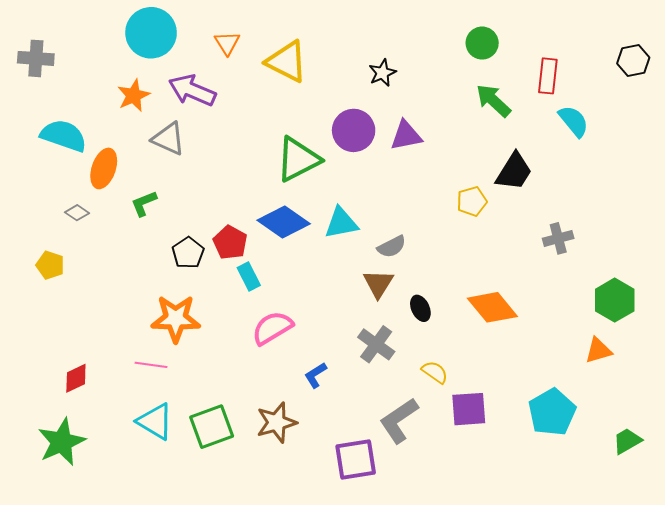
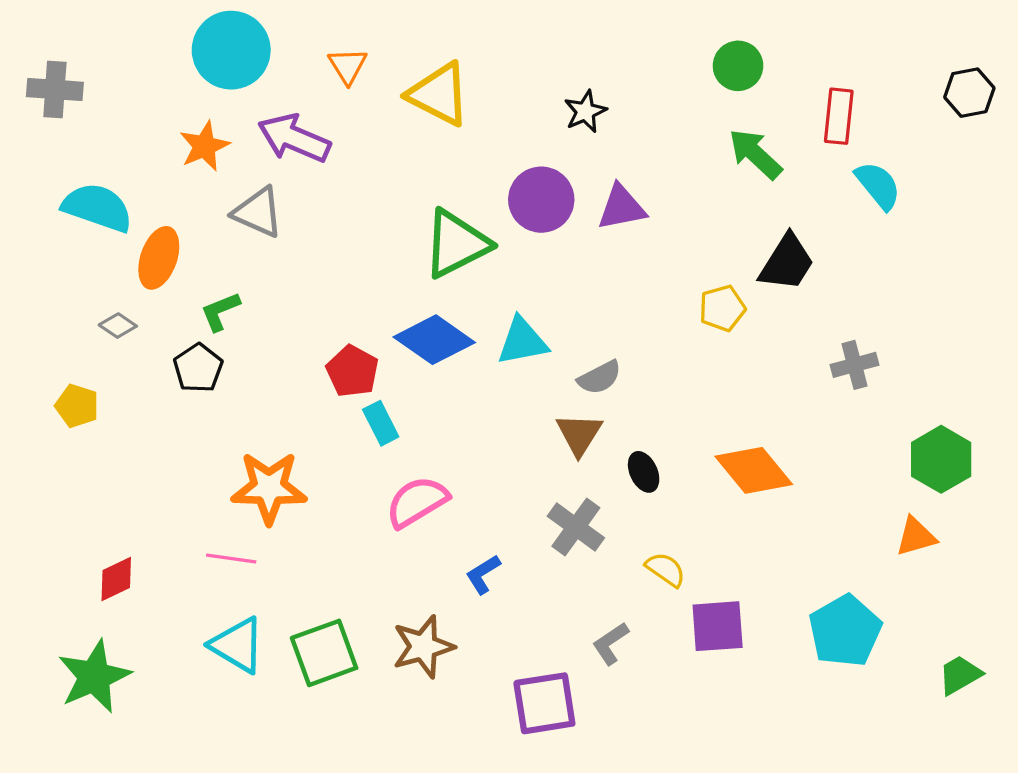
black pentagon: (188, 253) -> (198, 368), moved
gray L-shape: (399, 420) -> (611, 644), size x0.6

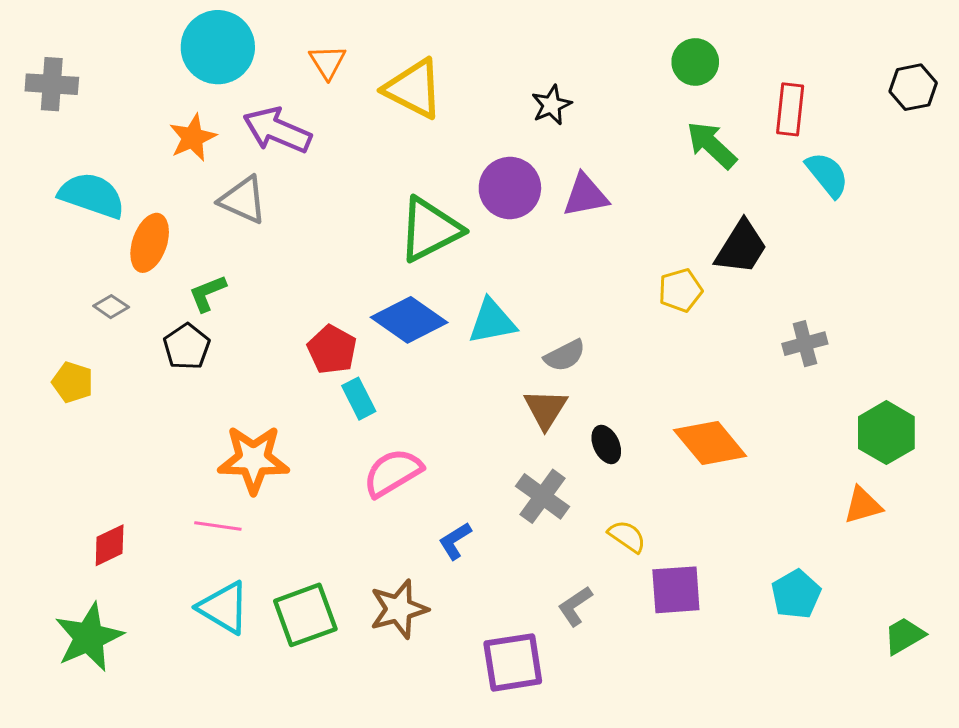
cyan pentagon: (845, 631) -> (796, 594), size x0.7

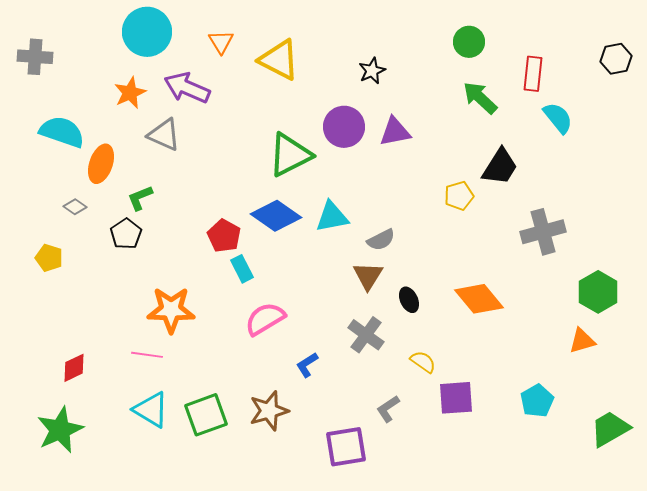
gray cross: (805, 344) -> (543, 232), size x1.5
green trapezoid: (904, 636) -> (610, 429), size x1.4

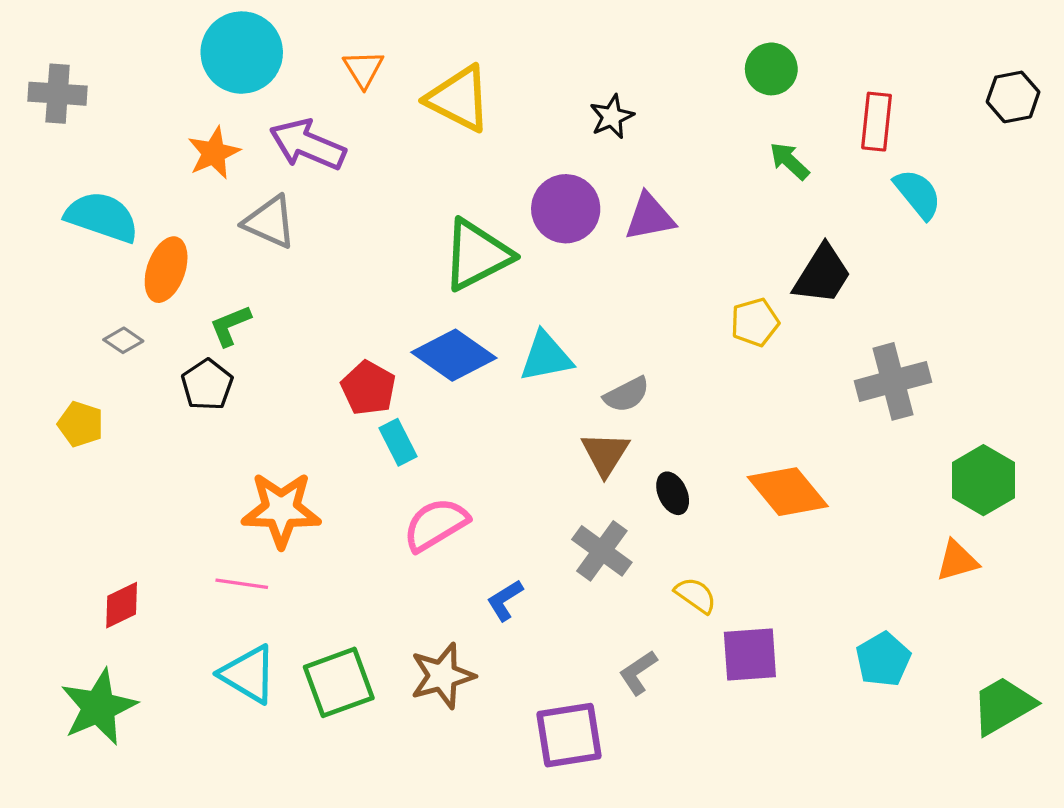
green arrow: (480, 98) -> (789, 161), size x0.7

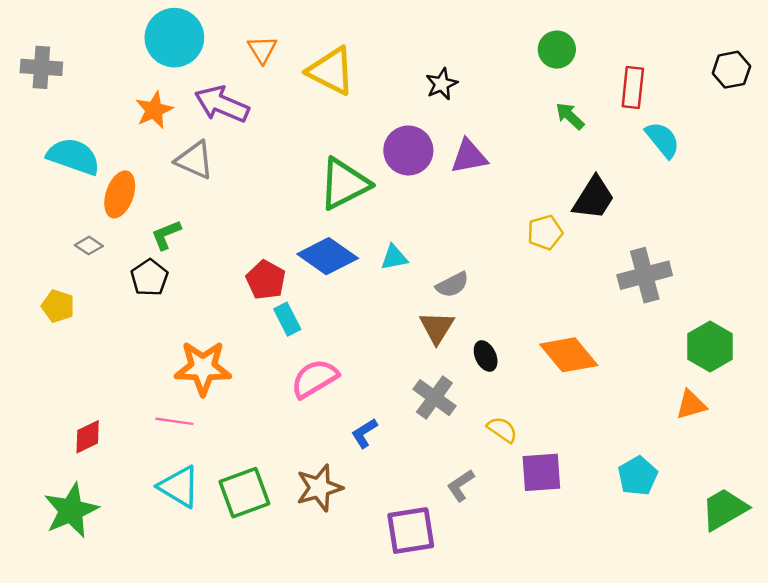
cyan triangle: (546, 357) -> (394, 257), size x0.7

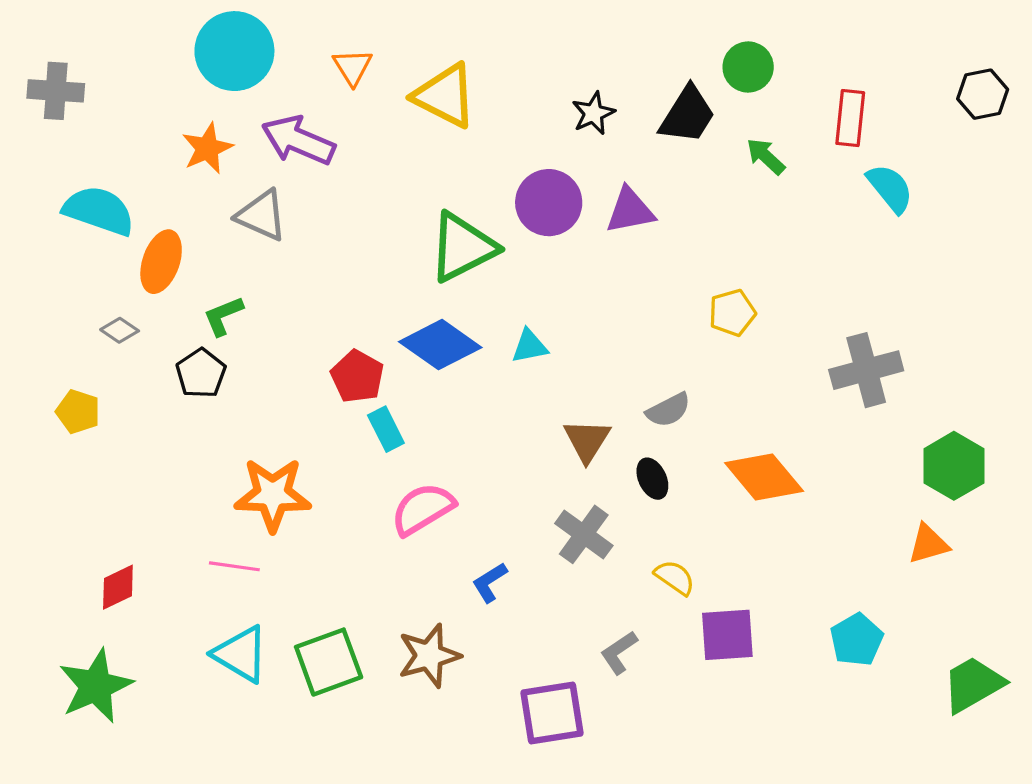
black trapezoid: (594, 198) -> (687, 115), moved
gray semicircle: (452, 285) -> (668, 410), moved

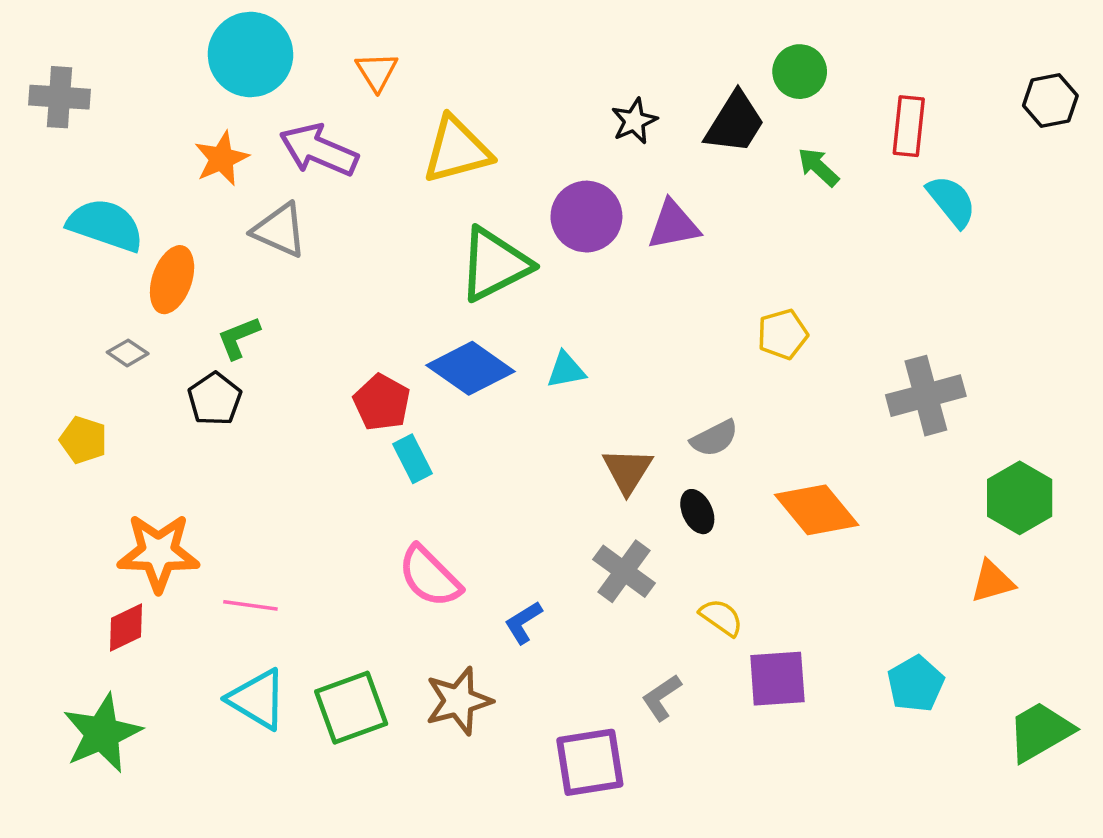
yellow triangle: (445, 96) -> (457, 150), moved, turned -42
orange star: (273, 495) -> (158, 553), moved
pink semicircle: (423, 509) -> (430, 576), moved, turned -104

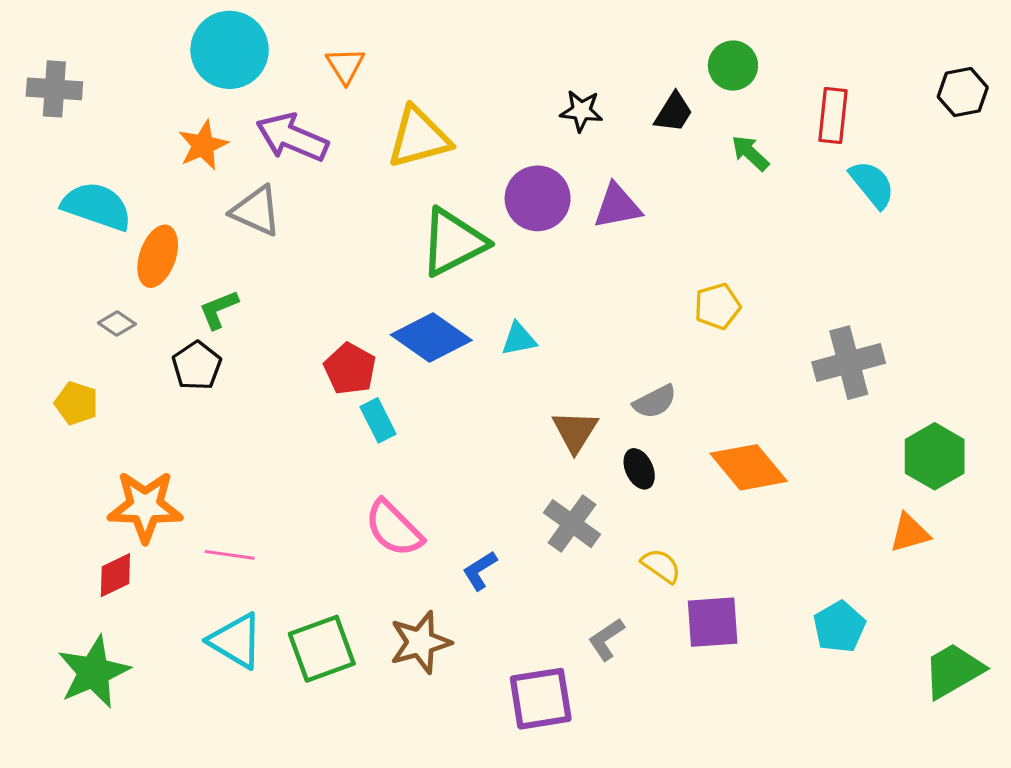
black star: (634, 121) -> (581, 111), turned 30
black trapezoid: (735, 123) -> (674, 112), size x0.7

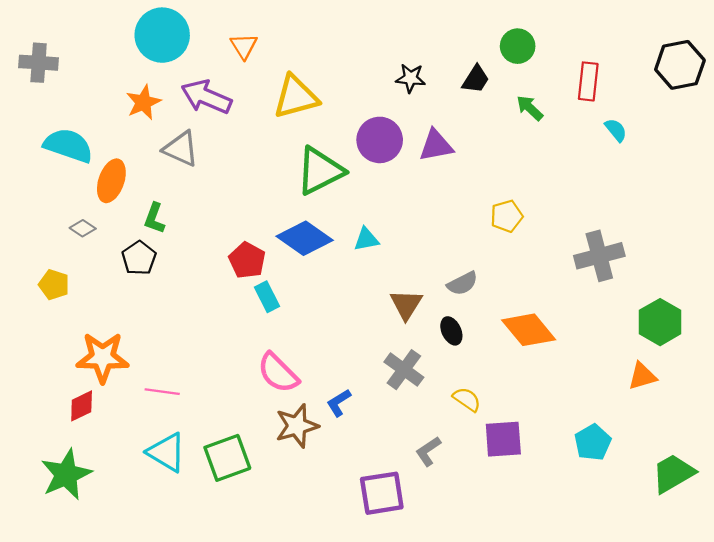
black hexagon: (963, 92) -> (680, 65), size x1.4
cyan semicircle: (872, 184) -> (616, 130), size x0.7
green L-shape: (219, 309) -> (154, 218), turned -48
brown star: (420, 642) -> (297, 426), moved

